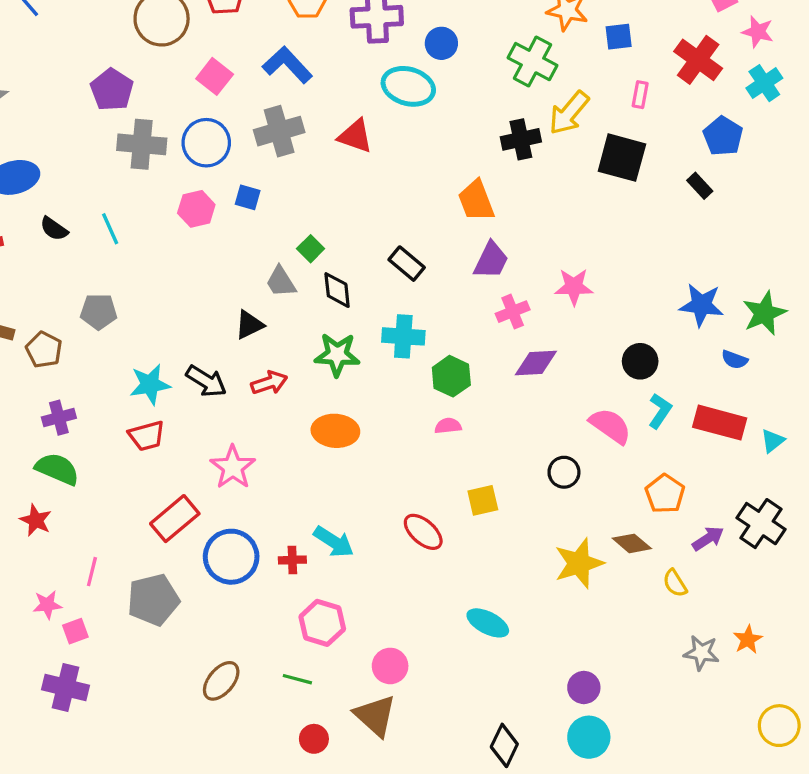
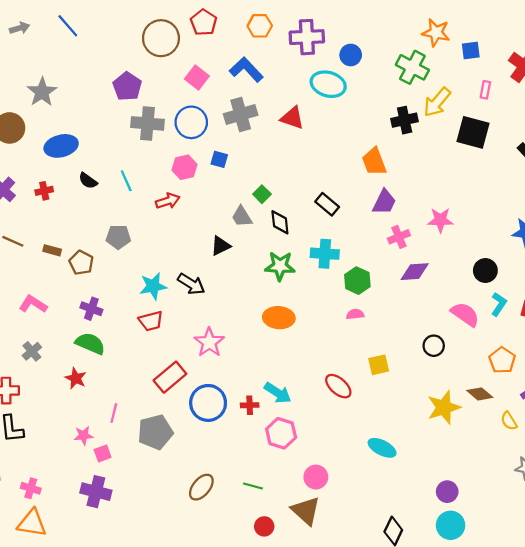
red arrow: (269, 383) -> (168, 201), moved
purple cross: (59, 418) -> (91, 309), turned 35
pink hexagon: (322, 623) -> (281, 433), moved

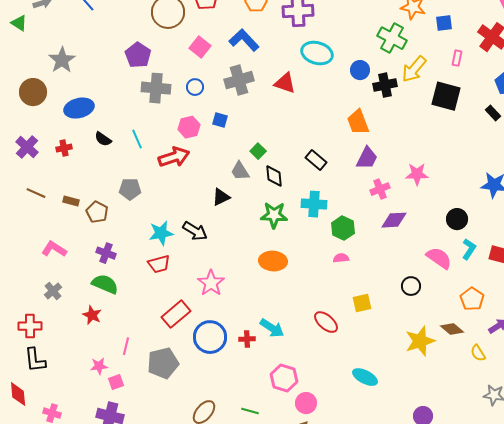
blue circle: (351, 55) -> (360, 70), moved
blue circle: (191, 122) -> (195, 87), size x0.6
red arrow: (168, 201) -> (174, 157), size x1.4
pink hexagon: (281, 433) -> (284, 378), moved

